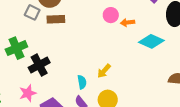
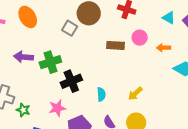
pink circle: (111, 15) -> (140, 38), moved
brown rectangle: (56, 19) -> (116, 45), moved
cyan semicircle: (82, 82) -> (101, 94), moved

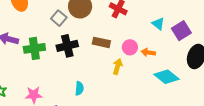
pink circle: (140, 38) -> (130, 47), moved
black cross: (71, 81) -> (67, 46), moved
yellow arrow: (135, 94) -> (118, 67), moved, turned 140

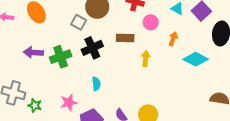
pink circle: (130, 47) -> (151, 22), moved
orange arrow: (148, 52) -> (173, 39), turned 112
cyan semicircle: (79, 88) -> (96, 84), moved

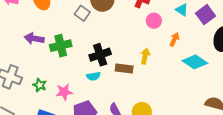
brown rectangle: (125, 38) -> (124, 69), moved
black cross: (92, 48) -> (100, 55), moved
cyan semicircle: (96, 84) -> (93, 76), turned 80
green star: (35, 105) -> (40, 85), moved

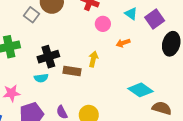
orange arrow: (175, 39) -> (123, 43), turned -136
cyan diamond: (195, 62) -> (140, 90), moved

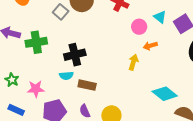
pink circle: (103, 24) -> (139, 27), moved
yellow arrow: (93, 59) -> (133, 62), moved
brown rectangle: (72, 71) -> (87, 85), moved

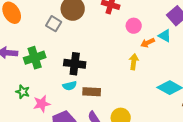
cyan triangle: (160, 17) -> (165, 36), moved
black cross: (75, 55) -> (75, 64), turned 30
green star: (12, 80) -> (23, 92), moved

